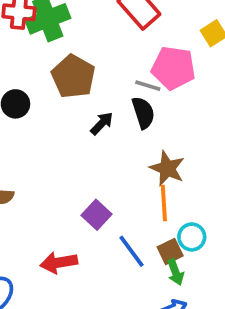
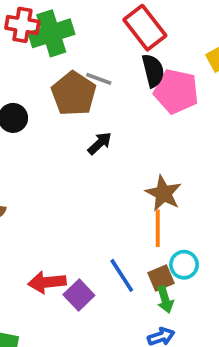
gray line: (148, 86) -> (99, 79), moved
black semicircle: (143, 113) -> (153, 71), moved
purple square: (97, 215) -> (79, 295), moved

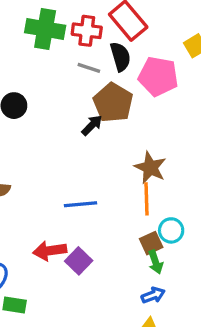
red cross: (22, 25) -> (87, 31), moved
green cross: (51, 33) -> (45, 29), turned 30
black semicircle: (153, 71) -> (120, 57), moved
brown pentagon: (74, 94) -> (113, 103), moved
blue line: (122, 275) -> (81, 204), moved, turned -60

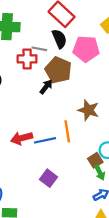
red cross: (87, 31) -> (27, 59), moved
orange line: (147, 199) -> (67, 131), moved
red arrow: (50, 251) -> (22, 138), moved

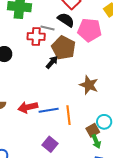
black semicircle: (59, 39) -> (66, 20), turned -36
orange line: (67, 131) -> (68, 115), moved

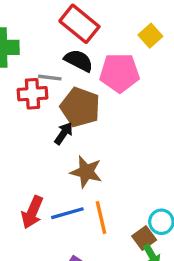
brown star: (89, 85) -> (86, 172), moved
red arrow: (28, 107) -> (32, 212), turned -48

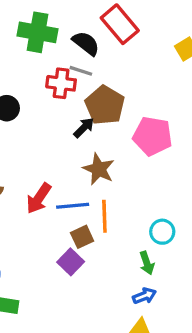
black semicircle: (79, 61) -> (86, 43), moved
pink pentagon: (120, 73) -> (152, 136), moved
brown square: (144, 238) -> (82, 237), moved

